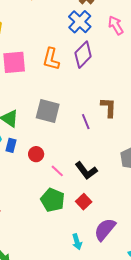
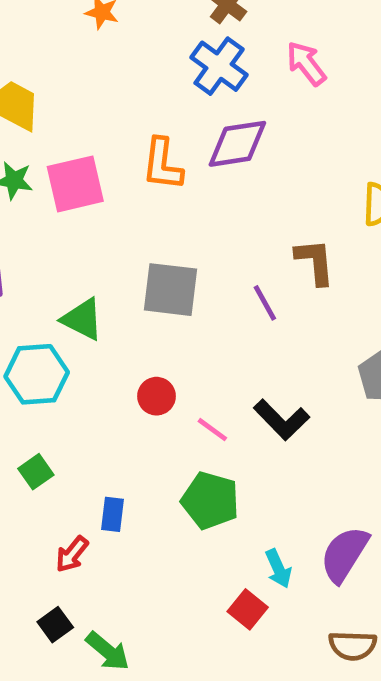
purple diamond: (83, 55) -> (237, 144), turned 44
blue rectangle: (11, 145) -> (113, 514), moved
red square: (84, 202) -> (248, 609), moved
cyan arrow: (77, 242) -> (278, 569), moved

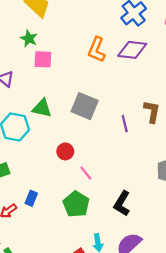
pink square: (75, 184) -> (43, 59), moved, size x0.7
green triangle: (82, 319) -> (42, 108), turned -30
black L-shape: (281, 420) -> (122, 204), moved, turned 60

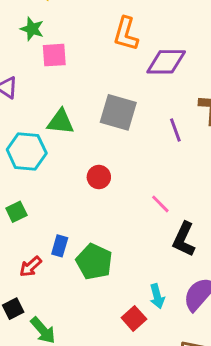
purple diamond: (132, 50) -> (166, 62), moved
pink line: (86, 173) -> (160, 204), moved
green pentagon: (76, 204) -> (94, 262), moved

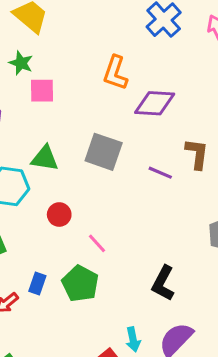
purple line: (175, 130) -> (160, 173), turned -50
red circle: (99, 177) -> (59, 215), moved
pink line: (160, 204) -> (97, 243), moved
green pentagon: (94, 262) -> (80, 284), moved

